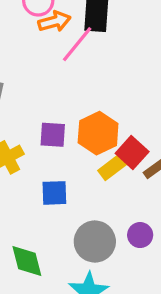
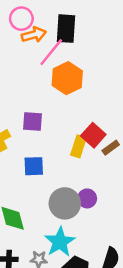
orange hexagon: (98, 133) -> (67, 78), moved
yellow rectangle: (113, 167) -> (78, 146), turned -35
purple circle: (140, 235) -> (87, 198), moved

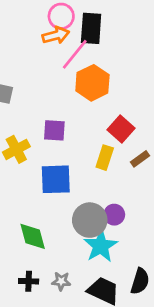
pink circle: (21, 19) -> (61, 16), moved
red square: (93, 135) -> (121, 129), moved
blue square: (34, 166) -> (56, 179), size x1.4
cyan star: (60, 242) -> (101, 246), moved

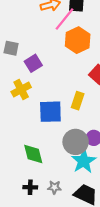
purple square: (54, 130) -> (33, 63), moved, turned -36
yellow rectangle: (105, 158) -> (78, 101), moved

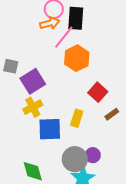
purple square: (33, 63) -> (33, 81), size x1.4
yellow cross: (21, 90) -> (33, 107), moved

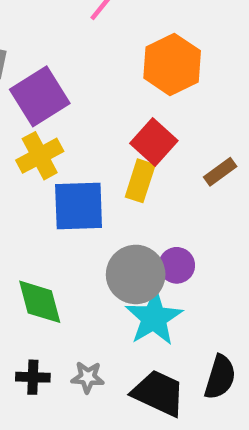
orange hexagon: (77, 58) -> (172, 64), moved
red square: (98, 92) -> (154, 142), moved

